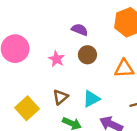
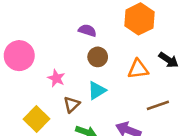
pink star: (56, 59) -> (56, 78), moved
cyan triangle: (91, 99) -> (97, 90), moved

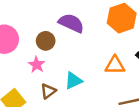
purple semicircle: (87, 30) -> (71, 23), size x1.5
brown circle: (98, 57) -> (46, 41), moved

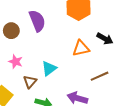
purple semicircle: (71, 23) -> (37, 21), turned 55
brown circle: (46, 41) -> (11, 31), moved

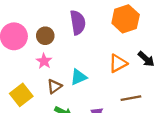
brown circle: (11, 31) -> (45, 36), moved
orange triangle: (81, 48) -> (118, 63), turned -30

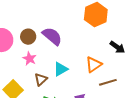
purple semicircle: (78, 23) -> (52, 36), moved, turned -35
orange triangle: (118, 63) -> (94, 65), moved

